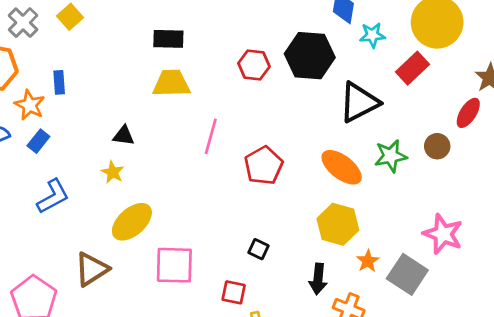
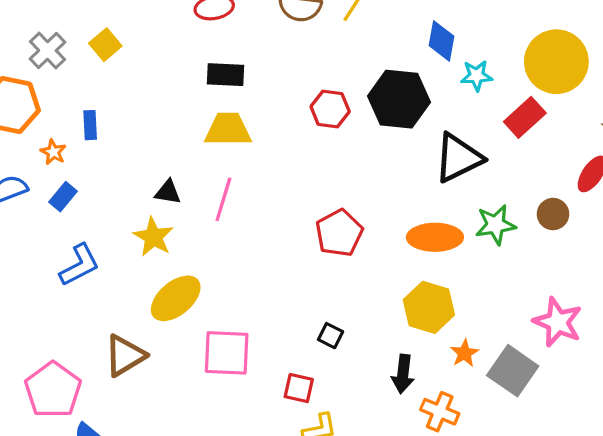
orange star: (30, 105) -> (53, 152), size x0.7
pink line: (211, 136) -> (223, 199), moved
orange ellipse: (342, 167) -> (435, 237), turned -39
yellow star: (113, 172) -> (153, 237), size x1.4

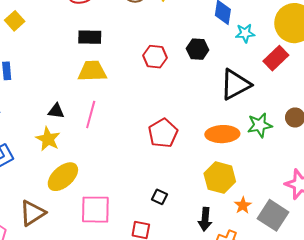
black hexagon: (399, 99) -> (198, 49), size x0.6

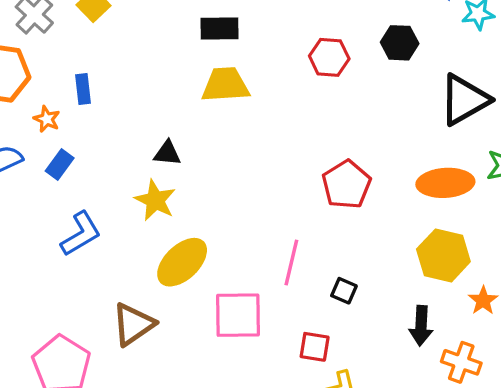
pink line: (91, 114) -> (291, 263), moved

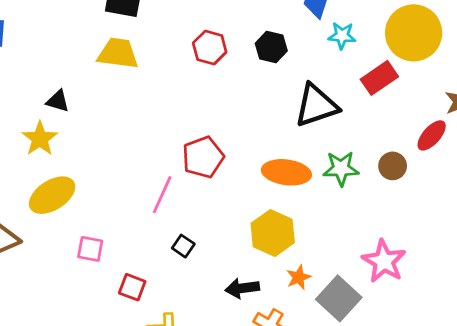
pink line: (291, 263) -> (162, 195), moved
pink square: (238, 315) -> (90, 249), size x0.6
black arrow: (421, 326) -> (242, 288), turned 68
red square: (315, 347) -> (132, 287), moved

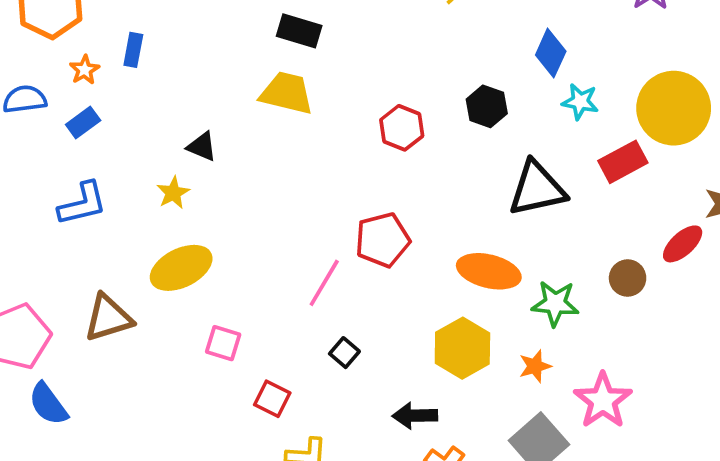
red hexagon: (210, 48) -> (402, 128), moved
yellow star: (40, 139) -> (173, 193), size x0.7
green star: (341, 168) -> (555, 303), moved
orange star: (299, 277) -> (535, 366), moved

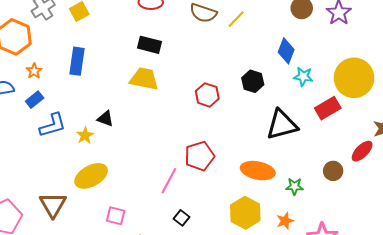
blue rectangle: (133, 50) -> (77, 61), moved, size x1.5
black triangle: (202, 147) -> (105, 119), moved
blue L-shape: (82, 204) -> (53, 125), moved
green star: (555, 303) -> (294, 186), size x0.7
brown triangle: (108, 318) -> (53, 205), turned -40

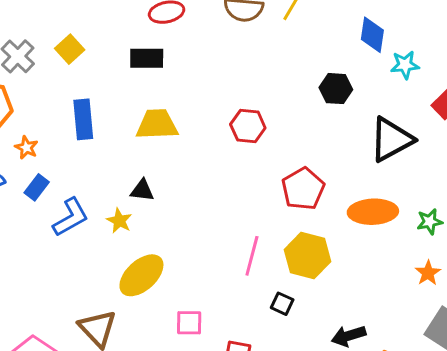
black rectangle: (149, 45) -> (147, 58), moved
yellow trapezoid: (144, 79) -> (157, 124), moved
red hexagon: (207, 95) -> (248, 126), moved
red pentagon: (200, 156) -> (303, 189), moved
yellow hexagon: (245, 213) -> (308, 256), moved

